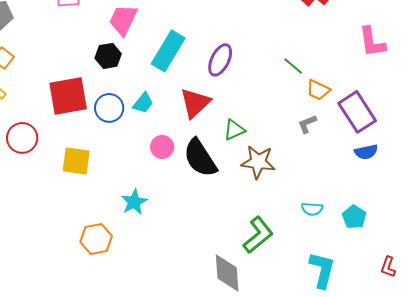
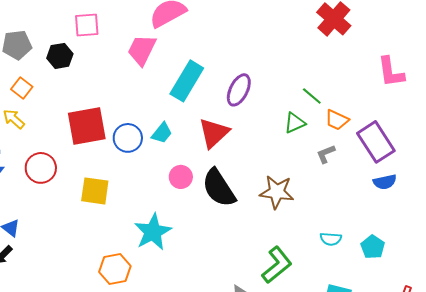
black hexagon: (108, 56) -> (60, 56), moved
green triangle: (234, 130) -> (295, 123), moved
cyan star: (134, 202) -> (153, 232), size x1.4

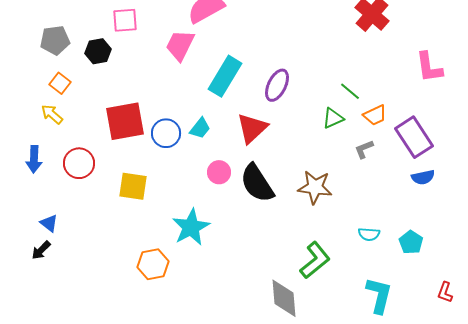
orange trapezoid: (337, 120) -> (375, 115), turned -50

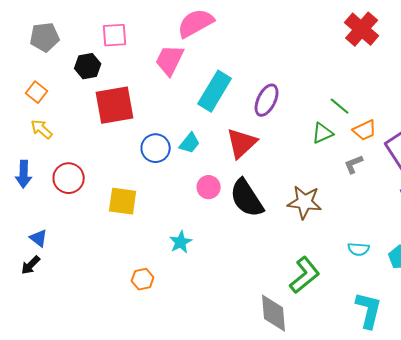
gray pentagon: (55, 40) -> (45, 37), moved
orange square: (60, 83) -> (37, 92), moved
red square: (125, 121) -> (115, 105), moved
cyan star: (191, 227) -> (181, 242), size x0.6
orange hexagon: (153, 264) -> (143, 279), size x0.7

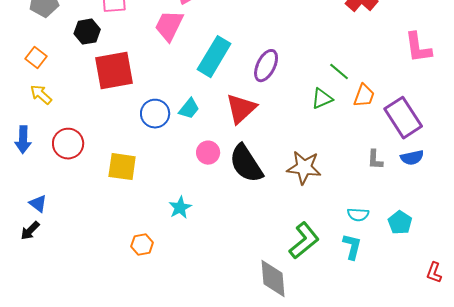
orange trapezoid: (365, 130) -> (364, 96), turned -45
gray L-shape: (354, 164) -> (375, 160), moved, turned -65
cyan L-shape: (369, 310) -> (352, 247), moved, size x0.7

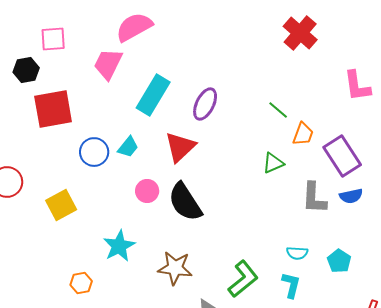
green triangle: (322, 99) -> (273, 163), moved
gray L-shape: (375, 160) -> (314, 198), size x1.6
yellow square: (122, 167) -> (61, 205), turned -36
brown star: (304, 168) -> (175, 268), moved
cyan star: (180, 208) -> (119, 246), size x1.4

